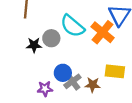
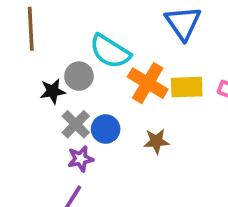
orange cross: (103, 32) -> (148, 83), moved
yellow rectangle: (115, 71) -> (187, 87), moved
gray cross: (72, 81) -> (76, 124), moved

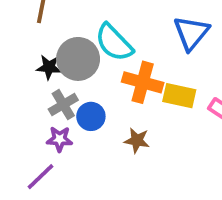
gray circle: (79, 76) -> (78, 59), size x1.5
orange cross: (148, 83) -> (143, 82), turned -30

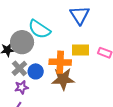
orange cross: (143, 82) -> (60, 62), moved
brown star: (137, 140) -> (63, 79), size x1.6

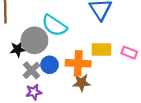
blue circle: (36, 71) -> (50, 65), moved
brown star: (63, 79) -> (81, 83), size x0.7

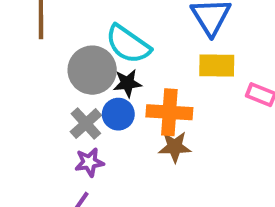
black star: (18, 49) -> (127, 83), moved
yellow rectangle: (102, 49) -> (217, 66), moved

